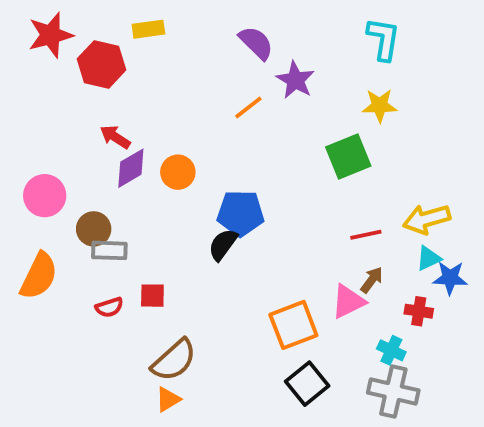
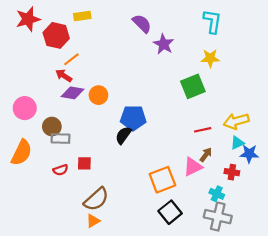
orange line: (248, 108) -> (71, 59), moved
purple diamond: (131, 168) -> (72, 93), turned 40

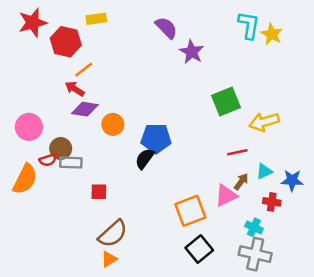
yellow star: (210, 58) -> (272, 34), moved, turned 30
orange circle: (98, 95) -> (113, 124), moved
yellow arrow: (236, 121) -> (264, 122), moved
cyan triangle: (237, 143) -> (264, 171), moved
red semicircle: (61, 170) -> (48, 160), moved

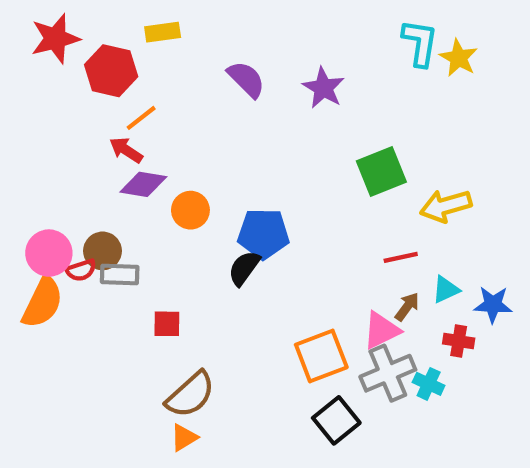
purple semicircle: (166, 28) -> (246, 79), moved
pink circle: (29, 127) -> (49, 253), moved
gray cross: (255, 254) -> (388, 373), moved, turned -36

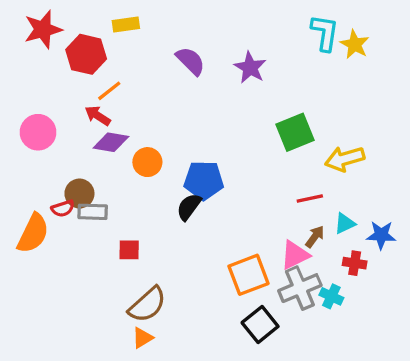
pink circle: (49, 253) -> (38, 132), moved

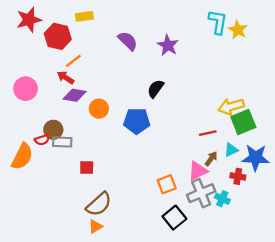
green square: (295, 132) -> (243, 122), moved
black semicircle: (189, 207) -> (156, 89), moved
blue star: (381, 235) -> (256, 158), size x1.4
orange square: (249, 275) -> (167, 184), size x0.7

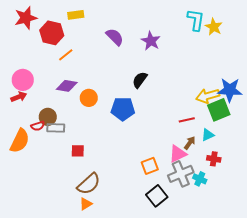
red arrow: (66, 78) -> (19, 97), moved, turned 126
blue star: (256, 158) -> (230, 90), moved

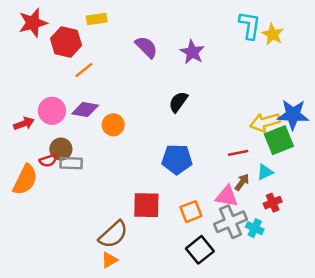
pink circle: (23, 80) -> (52, 111), moved
blue pentagon: (123, 109) -> (177, 159), moved
red square: (78, 151) -> (146, 205), moved, size x1.6
pink triangle: (178, 154) -> (227, 196), turned 36
red cross: (214, 159) -> (273, 203), turned -32

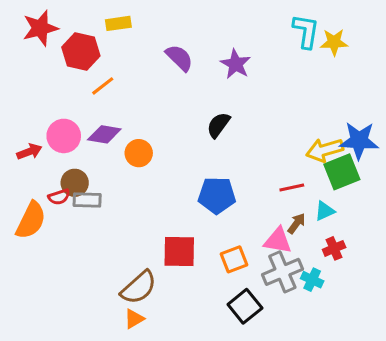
yellow star: (273, 34) -> (334, 42), turned -30

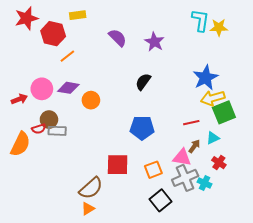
blue star: (359, 141) -> (206, 78), moved, turned -30
red cross: (334, 248) -> (219, 163), turned -32

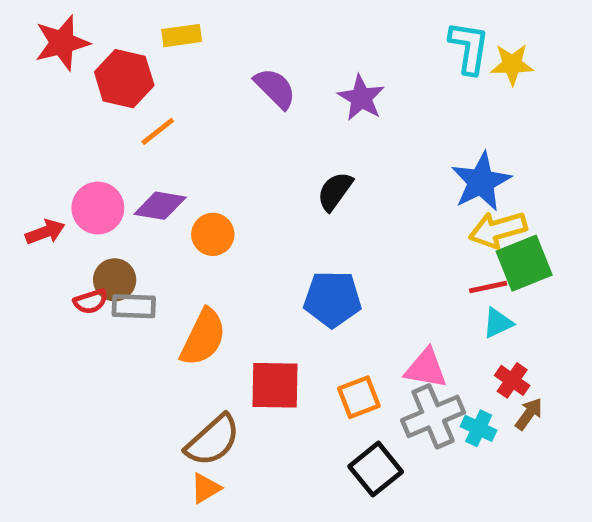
red line: (191, 123) -> (488, 287), moved
orange semicircle: (20, 144) -> (203, 337), moved
brown arrow: (194, 146) -> (529, 414), moved

